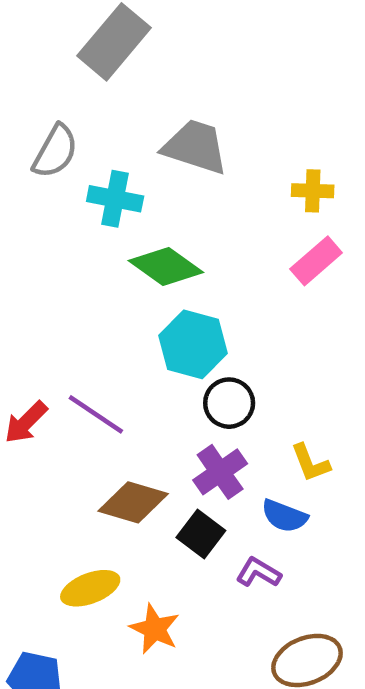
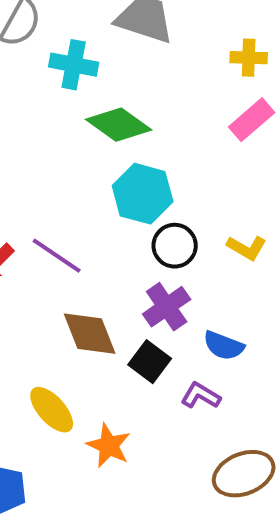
yellow L-shape: (310, 463) -> (247, 248), moved, turned -39
brown diamond: (133, 502) -> (90, 334), turned 52
yellow ellipse: (90, 588) -> (52, 410), turned 69

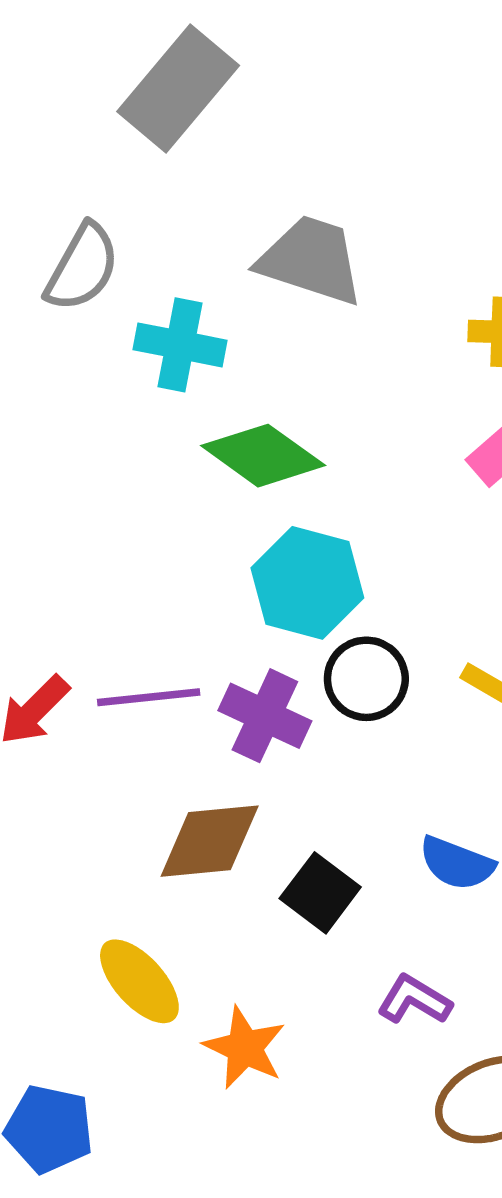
purple line: (57, 256) -> (149, 697), turned -40
purple cross: (167, 307) -> (265, 716), moved, turned -30
brown diamond: (90, 334) -> (210, 841), turned -74
purple L-shape: (201, 396) -> (414, 1000), moved

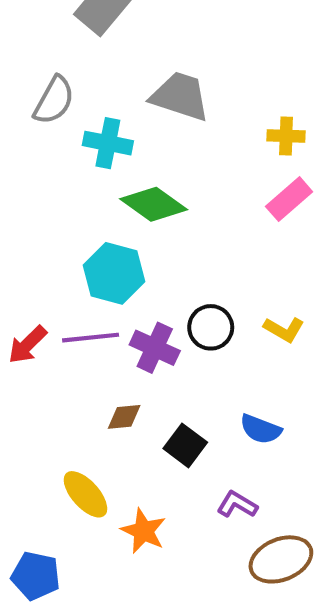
cyan hexagon: (307, 583) -> (114, 273), moved
brown diamond: (210, 841) -> (124, 417), size x0.6

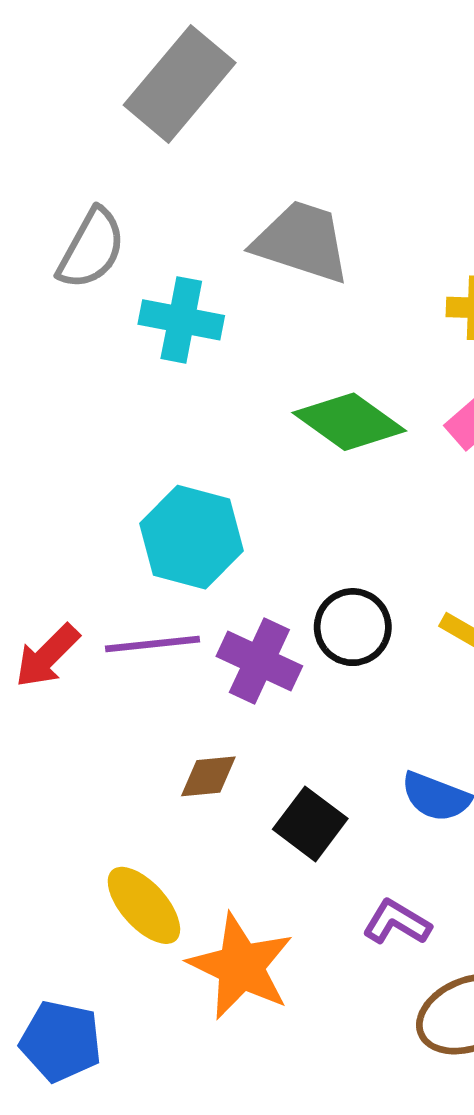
green diamond: (154, 204) -> (349, 422), moved
orange star: (144, 531) -> (241, 966), size x1.4

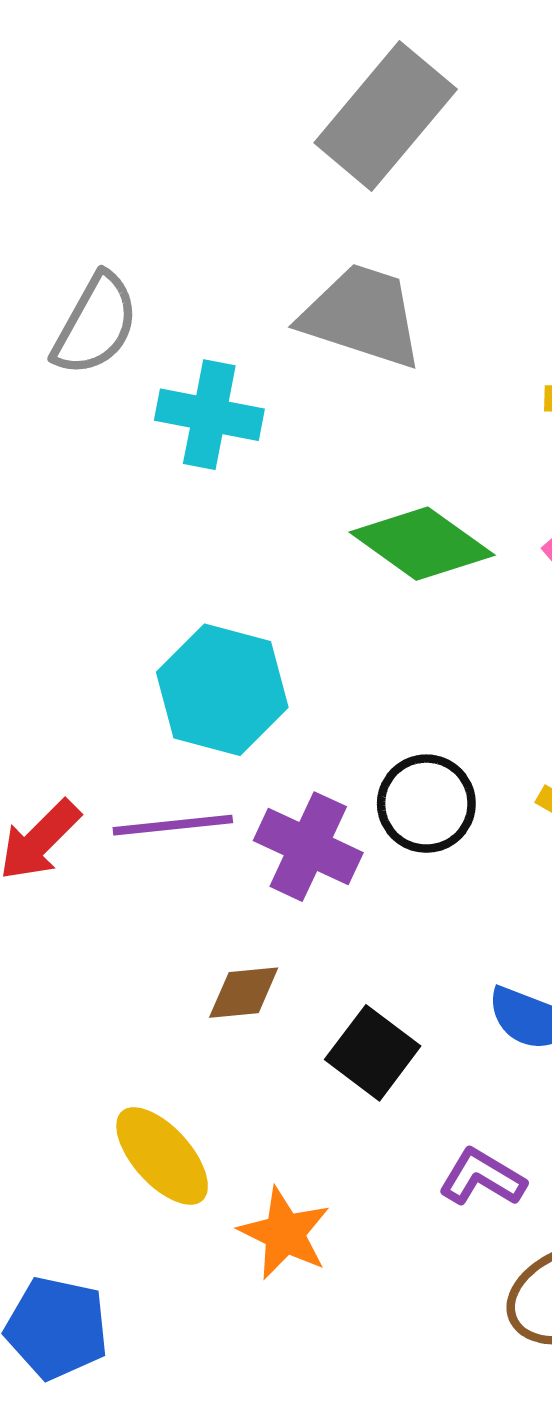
gray rectangle: (180, 84) -> (386, 116), moved
orange star: (241, 966) -> (285, 1233), size x0.7

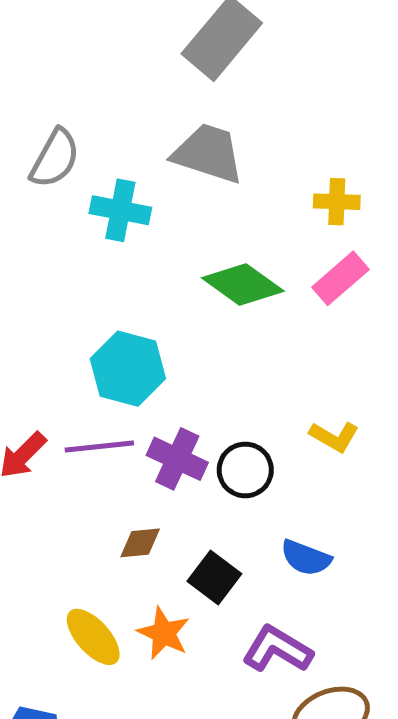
black circle: (426, 804) -> (245, 470), moved
purple L-shape: (482, 1177) -> (277, 649), size x1.4
orange star: (285, 1233) -> (164, 633), moved

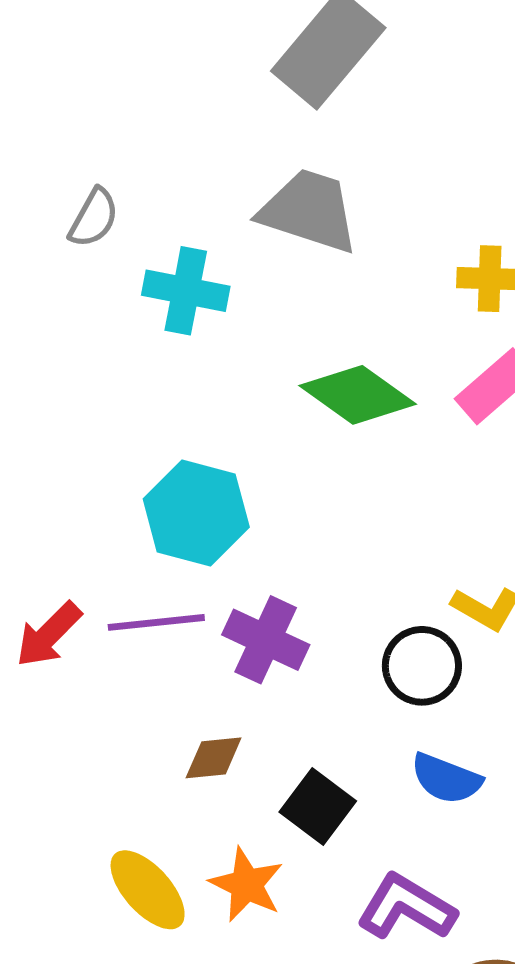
gray semicircle: (55, 158) -> (94, 218), size x0.7
black circle: (245, 470) -> (422, 666), moved

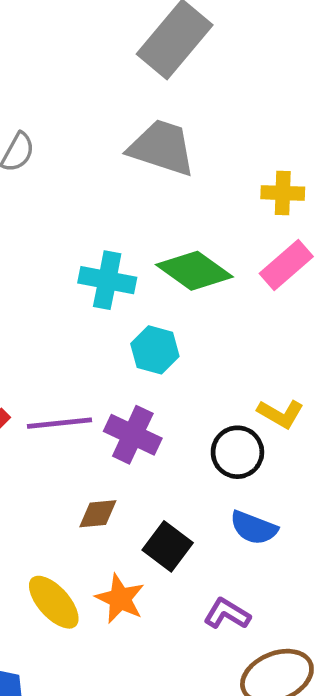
cyan cross: (186, 291) -> (107, 280), moved
cyan hexagon: (196, 513) -> (155, 350), moved, size x0.7
purple L-shape: (406, 907) -> (227, 614), size x0.7

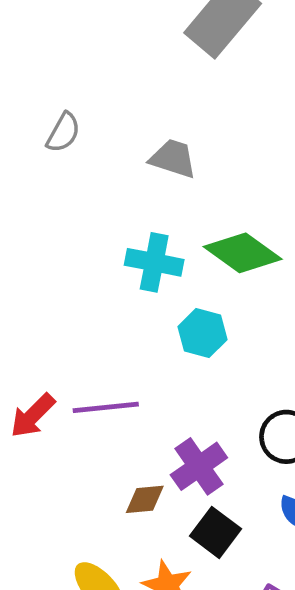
gray trapezoid: (162, 148) -> (173, 158), moved, size x0.7
purple cross: (133, 435) -> (199, 466), moved, turned 30

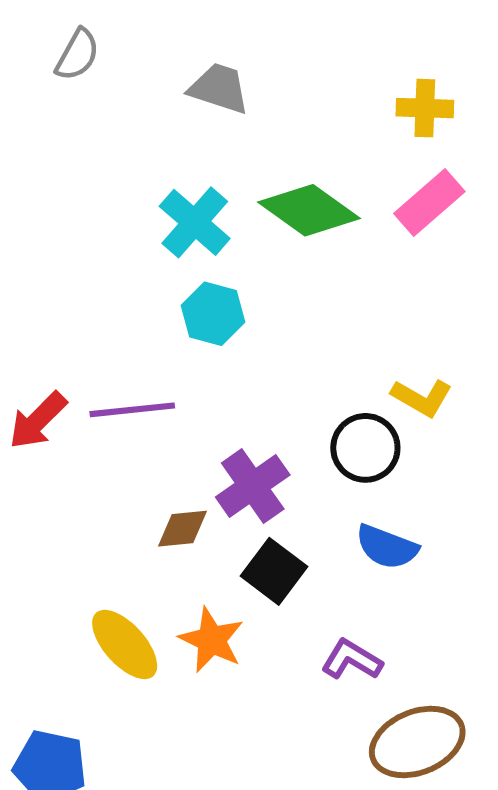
cyan cross: (154, 262) -> (195, 222), turned 30
cyan hexagon: (203, 333) -> (213, 314), moved

